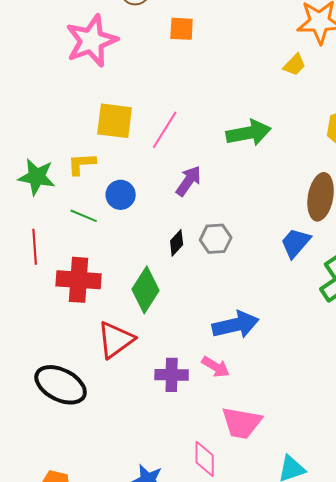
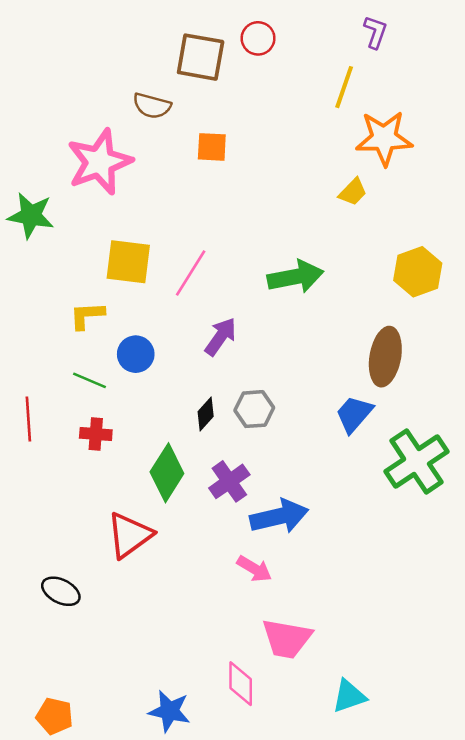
green star: (37, 177) -> (31, 216), moved
red cross: (79, 280) -> (96, 434), moved, size x0.6
purple cross: (172, 375) -> (229, 481), moved, turned -36
black ellipse: (61, 385) -> (61, 591), size x0.6

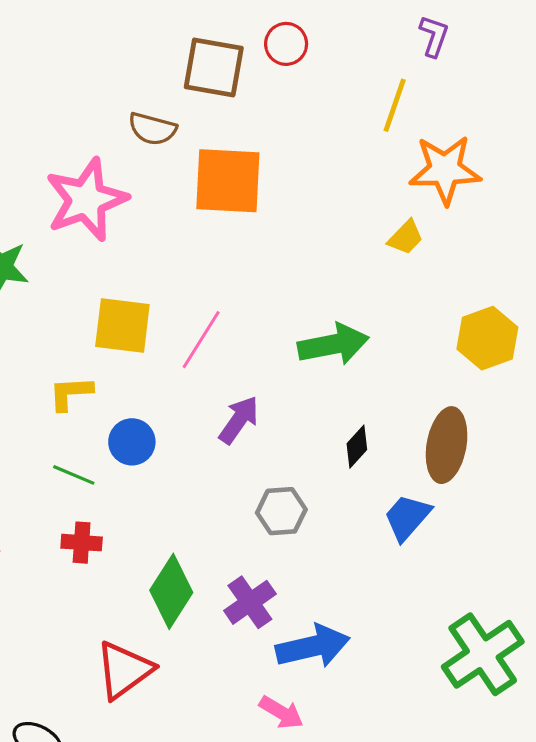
orange square: (212, 147) -> (228, 181), size x1.8
black diamond: (206, 414) -> (357, 447), moved
green cross: (417, 461) -> (483, 654), moved

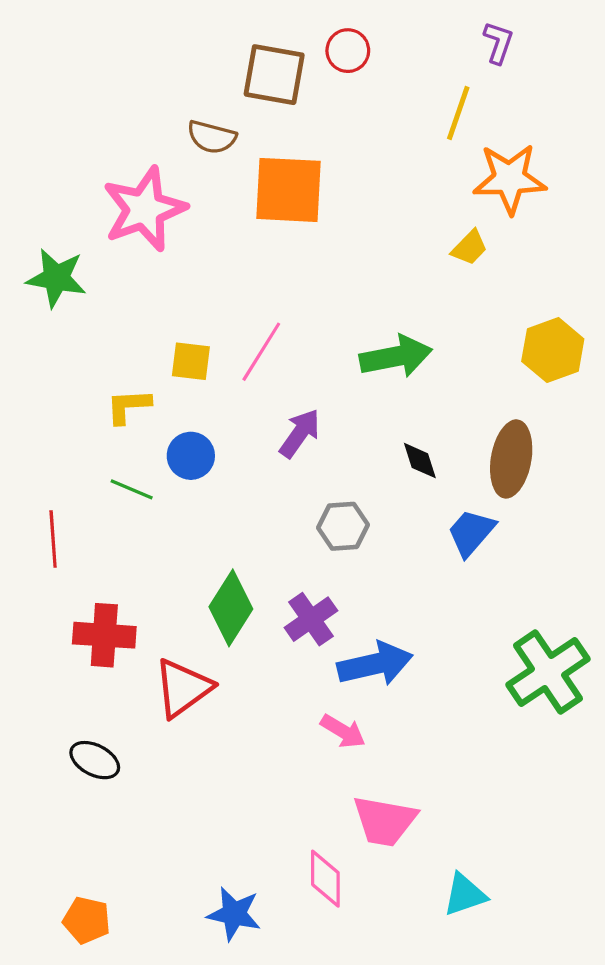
yellow square: (122, 325) -> (191, 361), moved, size x0.7
black diamond: (357, 447) -> (420, 461), turned -60
red cross: (82, 543) -> (104, 635), moved, size x1.5

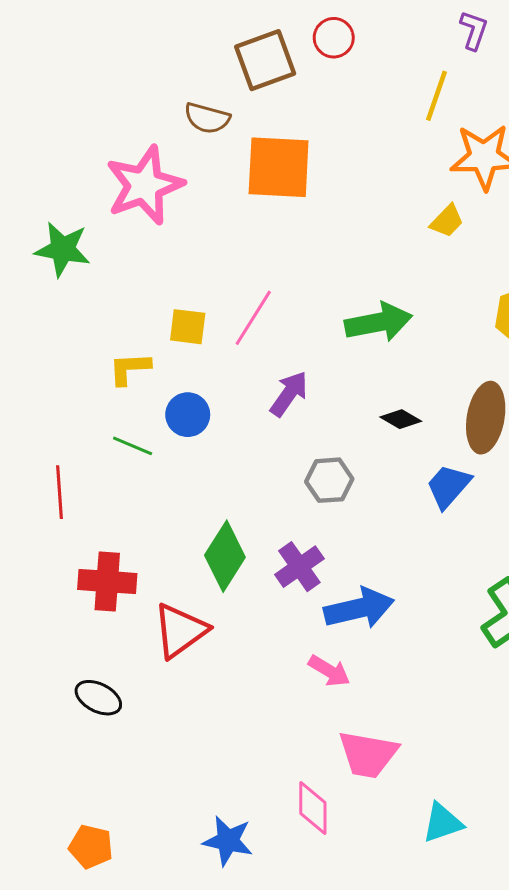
brown square: (274, 75) -> (265, 60), turned -30
black diamond: (420, 461) -> (401, 419), turned -42

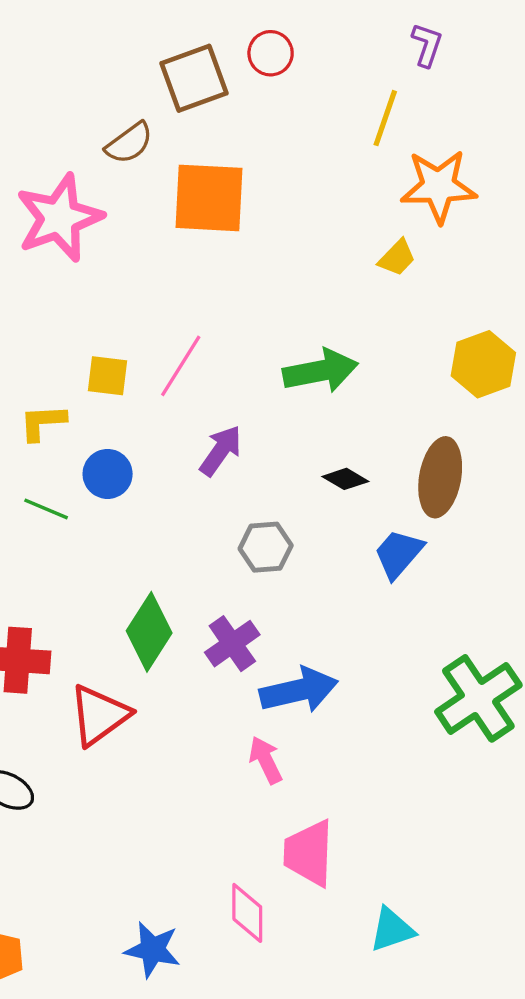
brown semicircle: (207, 118) -> (129, 143), turned -51
pink arrow: (329, 671) -> (266, 760), turned -147
pink trapezoid: (368, 754) -> (309, 853), turned 82

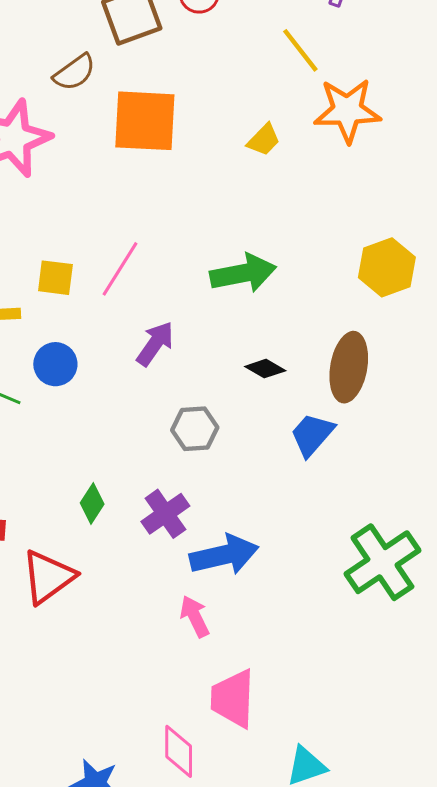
yellow line: (385, 118) -> (300, 50), turned -57
yellow trapezoid: (397, 258) -> (264, 140), moved
green diamond: (149, 632) -> (92, 504), size x0.6

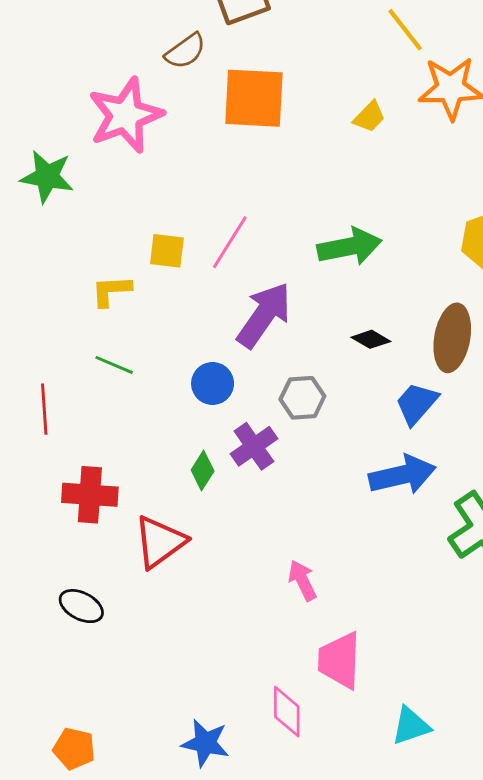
purple arrow: (155, 344) -> (264, 315), size x1.5
blue circle: (55, 364) -> (213, 384), moved
purple cross: (165, 514) -> (254, 446), moved
blue arrow: (224, 555) -> (402, 475), moved

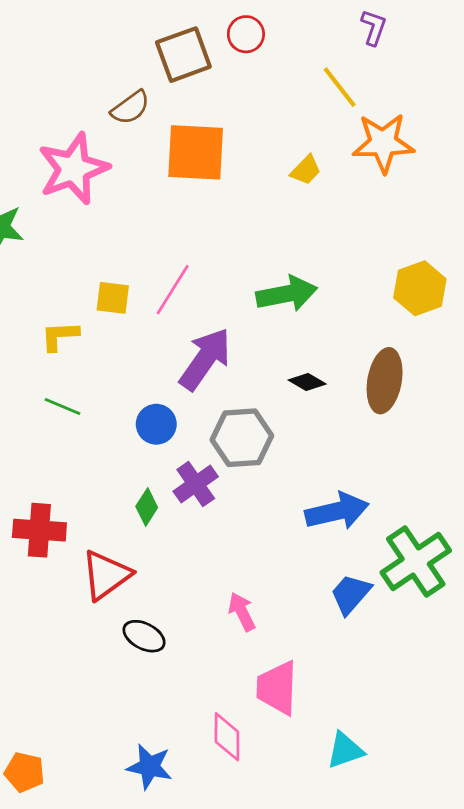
gray hexagon: (302, 398) -> (242, 438), size x1.4
blue trapezoid: (417, 403) -> (351, 594), moved
black ellipse: (81, 606) -> (144, 636), moved

